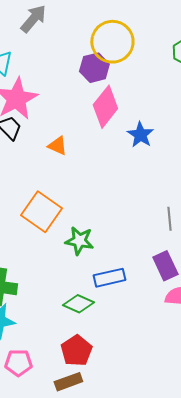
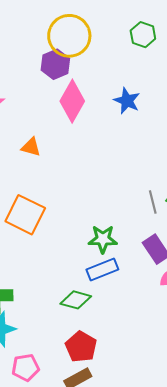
blue star: (140, 135) -> (127, 101), moved
green star: (79, 241) -> (103, 239), moved

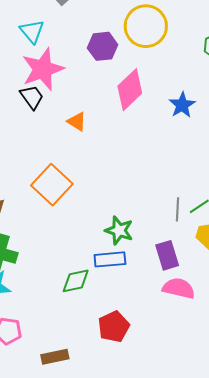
purple hexagon: (55, 64) -> (103, 46), moved
green diamond: (76, 300) -> (76, 281), turned -44
red pentagon: (81, 347) -> (114, 327), moved

